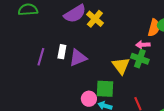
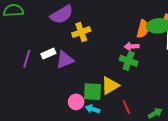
yellow cross: (95, 19) -> (81, 32), moved, turned 30
white rectangle: (62, 52) -> (48, 54), turned 56
yellow triangle: (121, 66) -> (110, 85), moved, turned 36

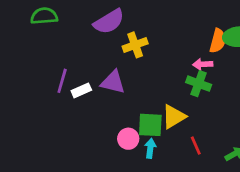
white rectangle: (48, 54) -> (81, 90), moved
purple triangle: (65, 60) -> (113, 82), turned 36
cyan arrow: (93, 109) -> (150, 148), turned 80

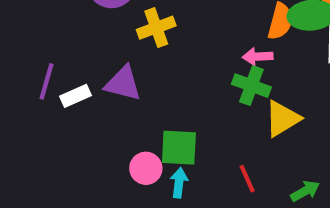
yellow triangle: (174, 117) -> (282, 119), moved

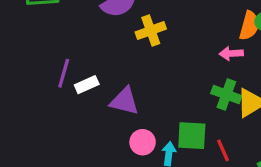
purple triangle: (123, 83) -> (124, 101), moved
green cross: (251, 86) -> (226, 95), moved
green square: (179, 148) -> (192, 136), moved

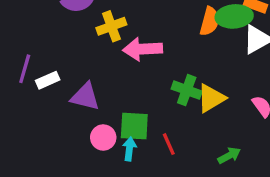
pink arrow: (231, 53) -> (142, 49), moved, size x1.6
green square: (192, 136) -> (134, 126), moved
red line: (223, 150) -> (169, 144), moved

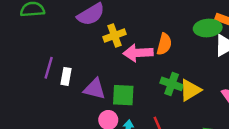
orange semicircle: (210, 21) -> (164, 44), moved
white rectangle: (48, 80) -> (66, 76), turned -56
green square: (134, 126) -> (123, 95), moved

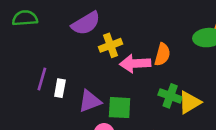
purple triangle: (95, 89) -> (90, 101), turned -35

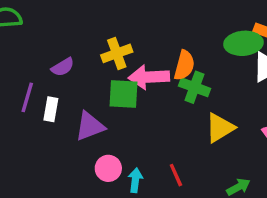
purple semicircle: (86, 23) -> (63, 67), moved, size x0.6
green cross: (170, 96) -> (194, 87), moved
green square: (120, 108) -> (124, 94), moved

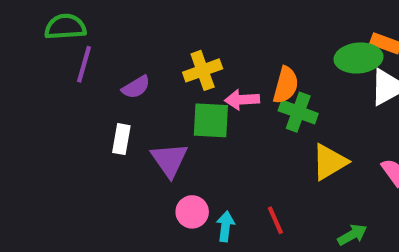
pink arrow: (149, 77) -> (242, 100), size x0.7
purple line: (27, 97) -> (84, 64), moved
purple triangle: (90, 126) -> (169, 160), turned -44

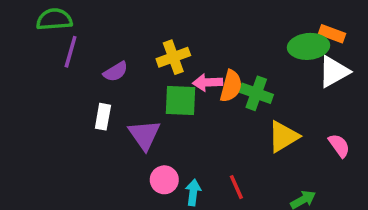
orange semicircle: (286, 85) -> (231, 86), moved

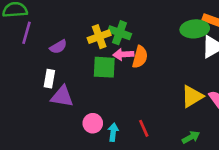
green cross: (256, 93) -> (120, 33), moved
purple triangle: (144, 135) -> (62, 96), moved, turned -45
yellow triangle: (283, 137) -> (192, 96), moved

